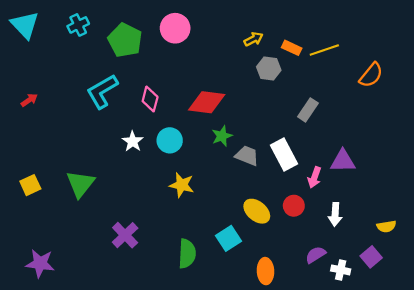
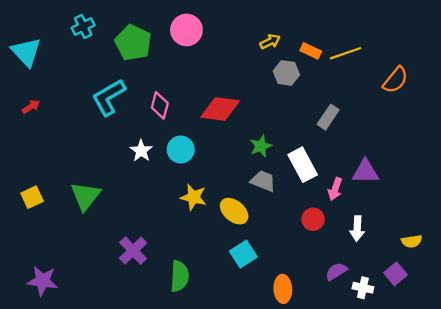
cyan triangle: (25, 25) -> (26, 52), moved
green star: (222, 136) -> (261, 146), moved
gray trapezoid: (247, 156) -> (263, 181), moved
yellow ellipse: (257, 211) -> (234, 211), moved
green semicircle: (187, 254) -> (180, 276), moved

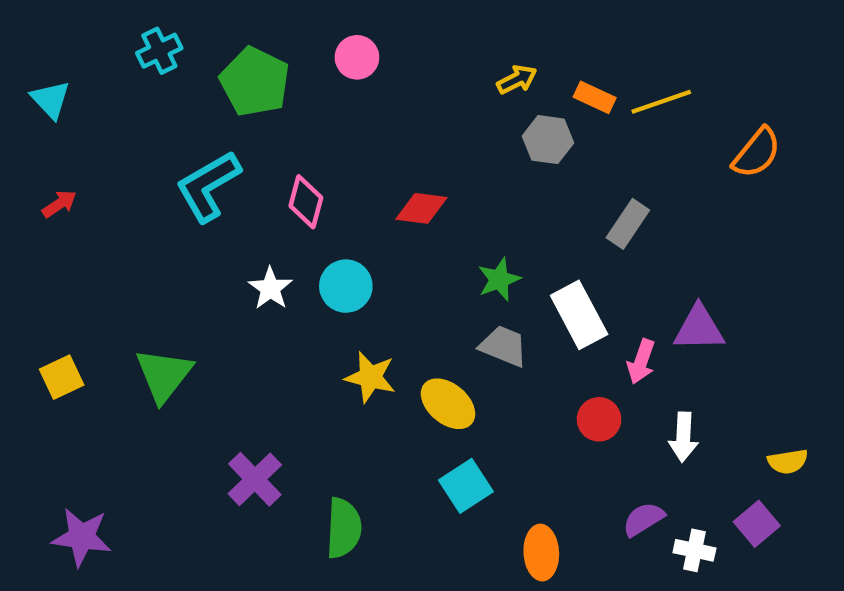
pink circle: (186, 30) -> (357, 57), size x0.7
cyan triangle: (26, 52) -> (51, 100), size x0.7
red diamond: (220, 109) -> (421, 208), size x0.7

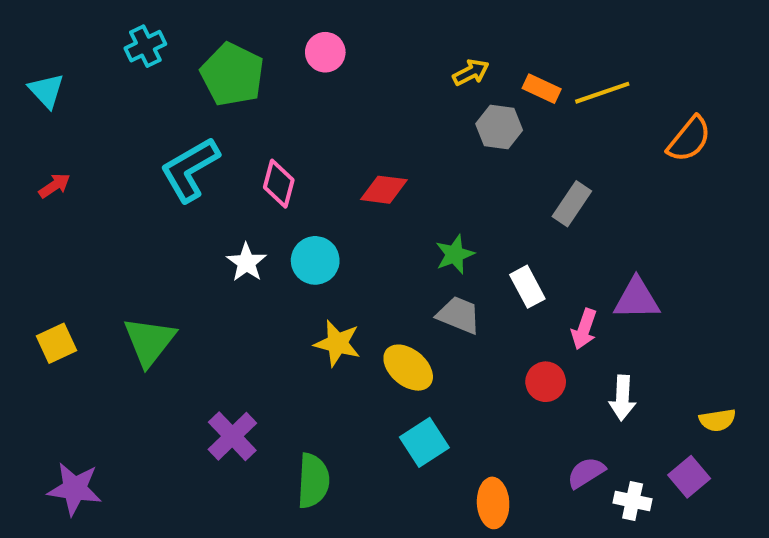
white rectangle: (579, 315) -> (527, 287), size x0.7

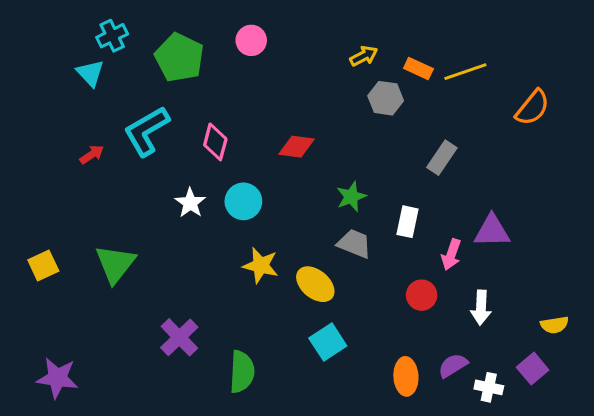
cyan triangle: (46, 91) -> (90, 73), moved
red arrow: (54, 186) -> (92, 154), moved
white rectangle: (527, 287) -> (408, 222), turned 40
orange ellipse: (493, 503) -> (406, 376), moved

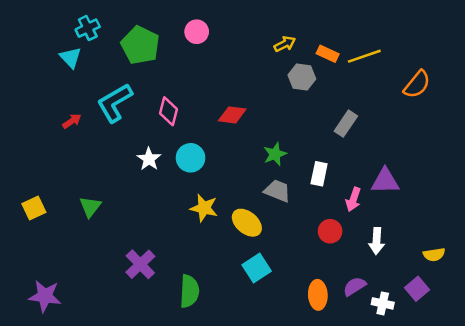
green triangle: (115, 264) -> (90, 207), size x0.7

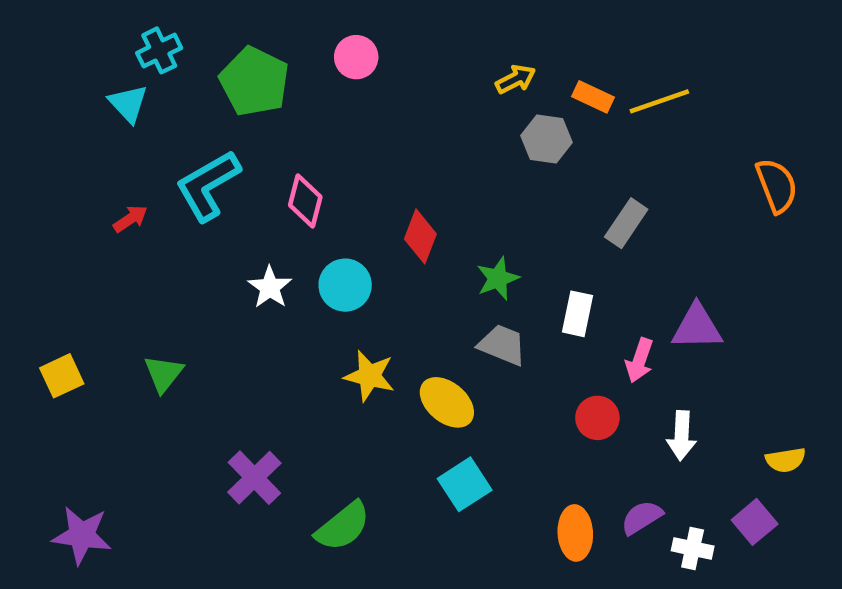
orange semicircle: (417, 84) -> (777, 185), moved, turned -60
red diamond: (232, 115) -> (420, 236), moved, turned -76
green semicircle: (189, 291) -> (343, 526), turned 48

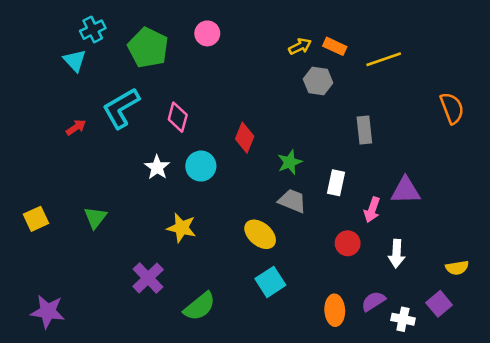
orange rectangle: (593, 97) -> (335, 46), moved
gray rectangle: (626, 223) -> (364, 130), turned -40
yellow star: (369, 376) -> (182, 228), moved

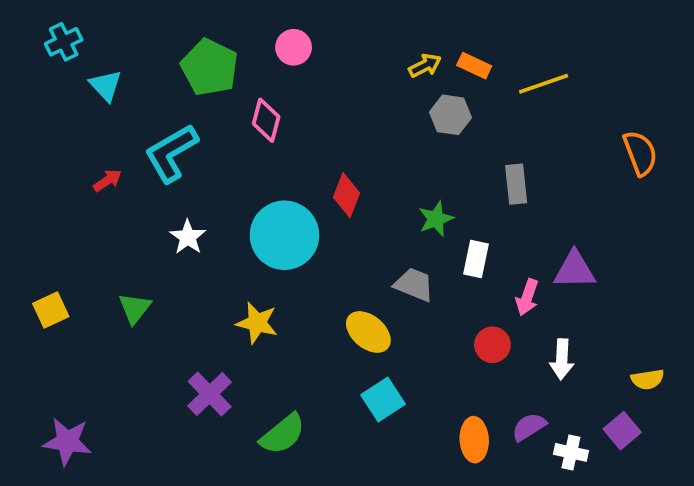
cyan cross: (93, 30) -> (64, 42), moved
pink diamond: (178, 117) -> (266, 120), moved
green star: (290, 162) -> (436, 219), moved
cyan circle: (201, 166) -> (284, 235), size x1.6
white star: (157, 167) -> (188, 237), moved

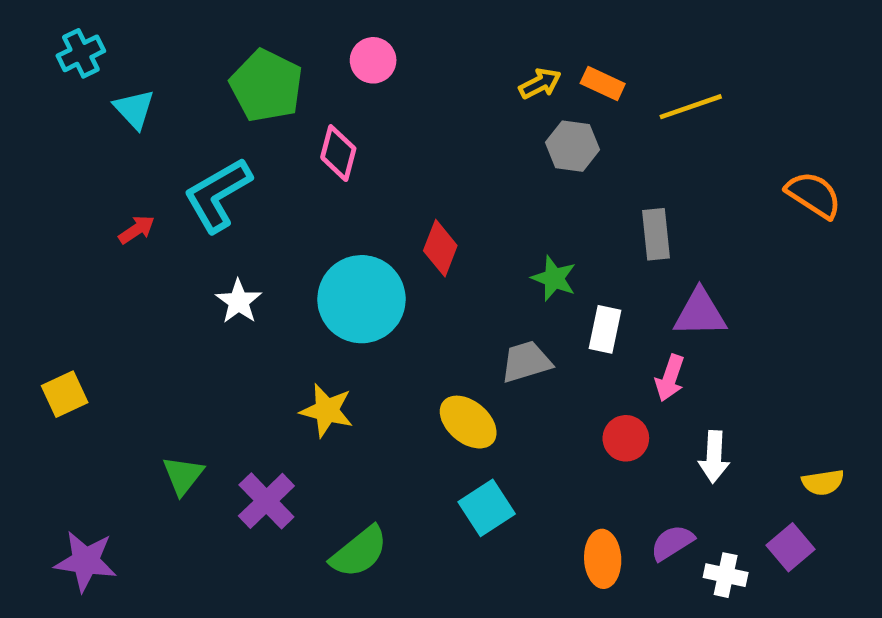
orange semicircle: (640, 153) -> (814, 195), turned -36
green star: (436, 219) -> (554, 278), turned -30
purple triangle: (575, 270) -> (700, 313), moved
gray trapezoid: (414, 285) -> (526, 362), turned -39
green triangle: (135, 308) -> (183, 475), moved

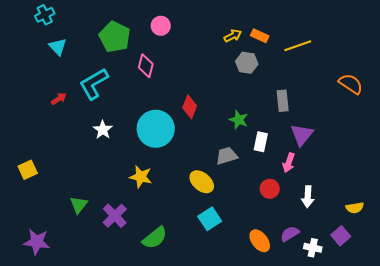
cyan cross: (81, 53) -> (45, 15), moved
purple triangle: (700, 313) -> (302, 135), turned -50
orange ellipse: (603, 559) -> (260, 241), turned -35

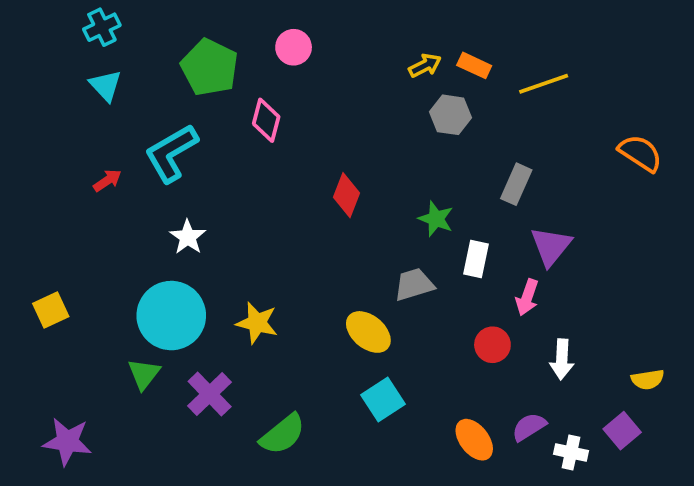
cyan cross: (45, 15) -> (102, 27), moved
gray rectangle: (283, 101) -> (516, 184), turned 30
cyan circle: (156, 129) -> (171, 316), moved

